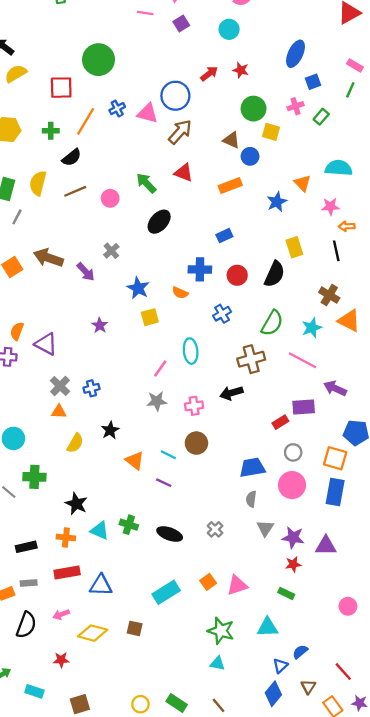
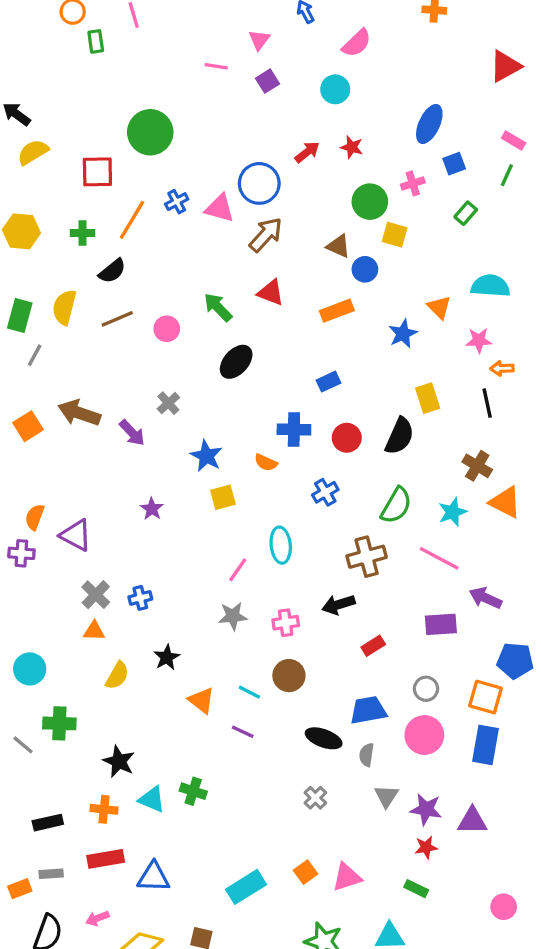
pink cross: (295, 106) -> (413, 183), moved
red rectangle: (280, 422) -> (373, 646), moved
black ellipse: (170, 534) -> (324, 738), moved

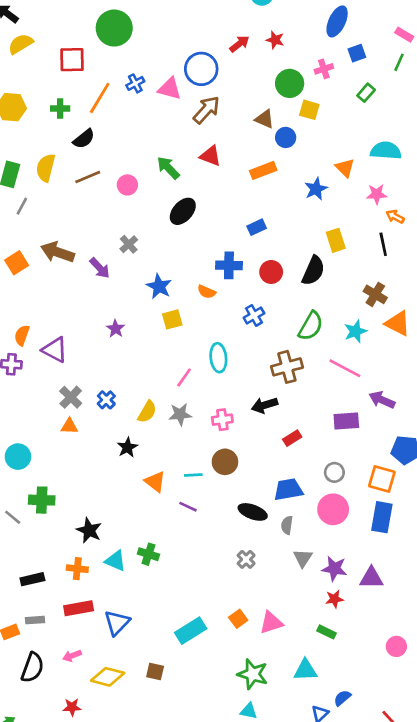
orange arrow: (502, 368) -> (395, 217), turned 30
blue cross: (140, 598) -> (106, 400), turned -30
yellow semicircle: (117, 676) -> (147, 412), moved
cyan line: (249, 692) -> (193, 475), turned -30
blue triangle: (154, 877) -> (117, 623), turned -48

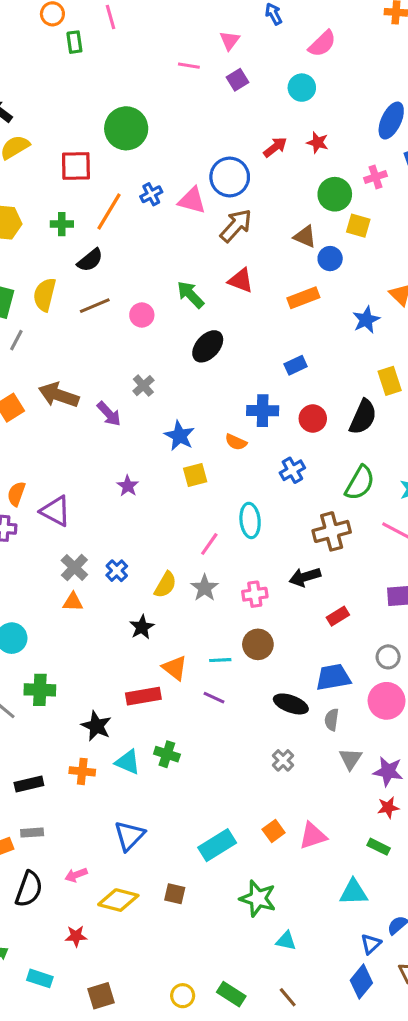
gray star: (180, 414) -> (205, 588), turned -30
red rectangle: (79, 608) -> (143, 696), moved
green star: (253, 674) -> (258, 898), moved

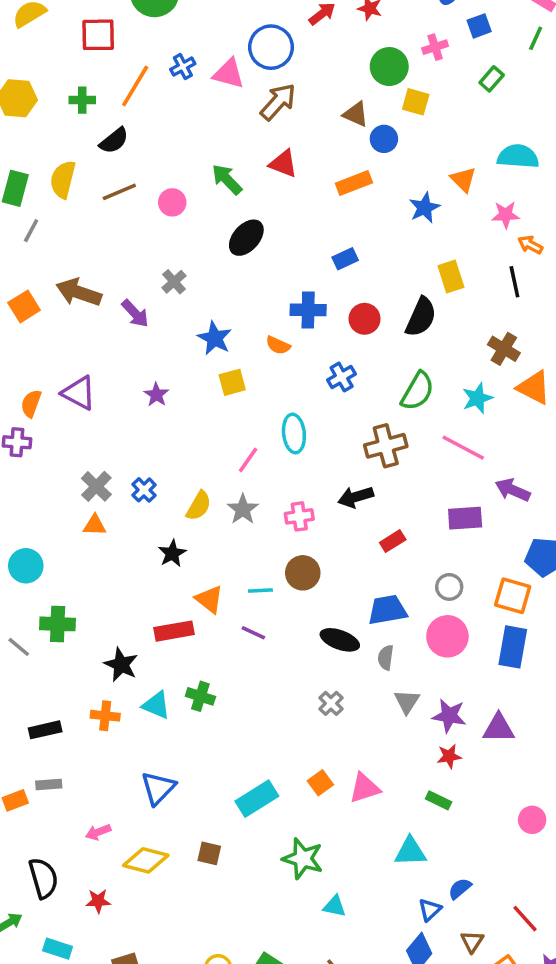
purple triangle: (56, 511) -> (79, 393), moved
black semicircle: (29, 889) -> (43, 878), moved, turned -36

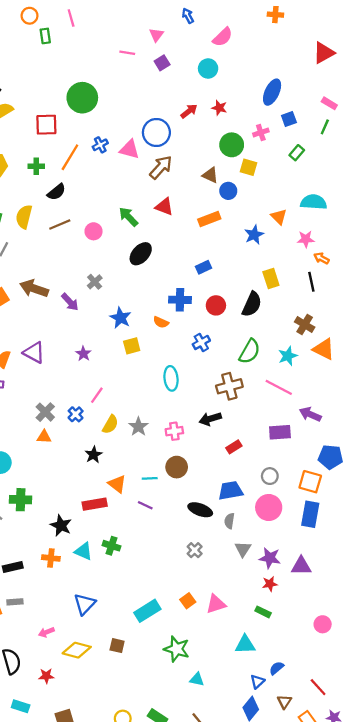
pink line: (248, 460) -> (97, 395), moved

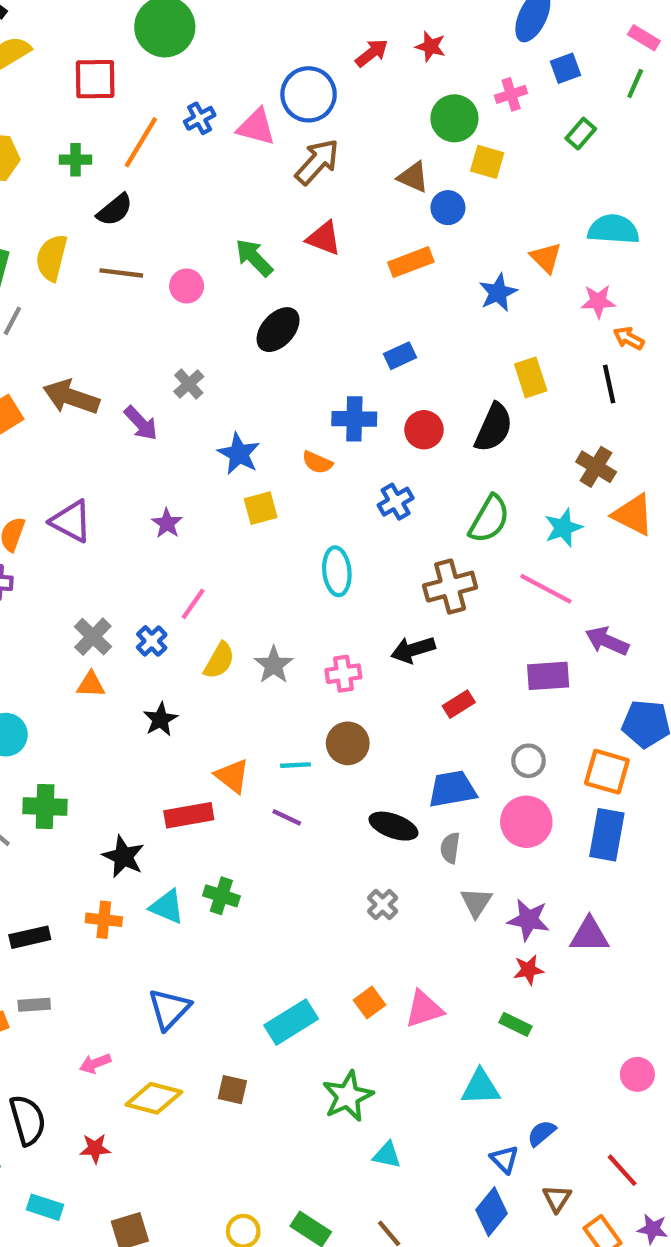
brown line: (60, 225) -> (121, 273), turned 30
black star: (94, 455) -> (160, 719), moved
pink circle: (323, 624) -> (637, 1074), moved
green star: (177, 649) -> (348, 1096), turned 30
blue triangle: (257, 682) -> (505, 1159), turned -32

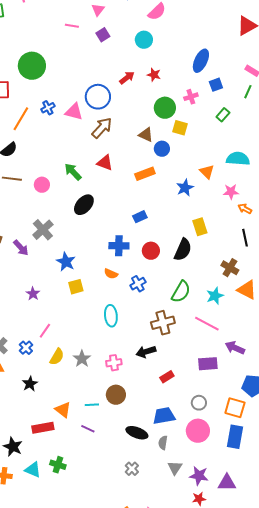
gray cross: (189, 384) -> (43, 230), size x1.5
black line: (609, 384) -> (245, 238), moved
orange semicircle: (317, 462) -> (111, 274), moved

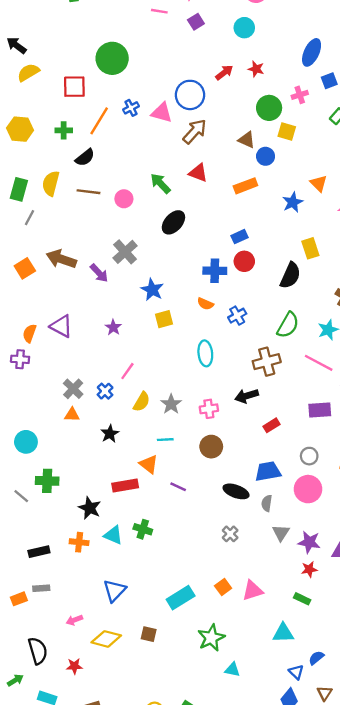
red circle: (151, 251) -> (244, 261), moved
cyan line: (92, 405) -> (165, 440), moved

